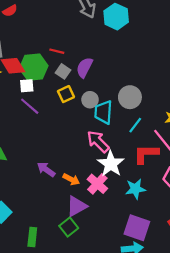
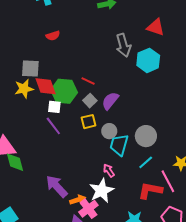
pink arrow: (98, 142) -> (109, 171), size x0.6
white star: (111, 164) -> (102, 191), moved
purple arrow: (46, 169) -> (57, 186), size x1.4
orange arrow: (71, 179) -> (78, 200), turned -56
pink cross: (97, 184) -> (88, 209), moved

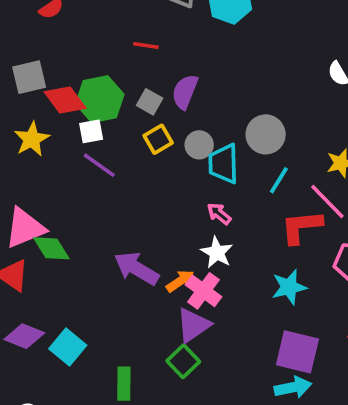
red line: (88, 81) -> (146, 46), moved
yellow star: (24, 89) -> (32, 139), moved
white star: (102, 191) -> (217, 252), size x0.7

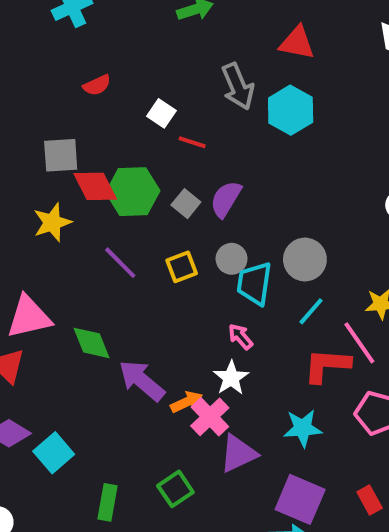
white square: (91, 131) -> (161, 113), moved, turned 35
yellow square: (158, 139) -> (182, 267), moved
green diamond: (51, 248) -> (91, 343), moved
purple triangle: (193, 325) -> (238, 454), moved

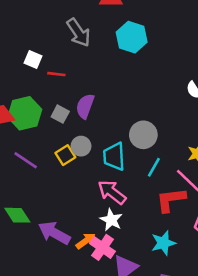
cyan hexagon: (291, 110) -> (132, 37), moved
gray circle: (232, 259) -> (81, 146), moved
pink arrow: (241, 337) -> (112, 192), size x1.6

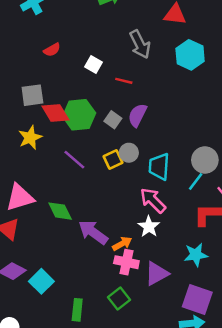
red line: (56, 74) -> (124, 81), moved
gray circle: (143, 135) -> (205, 160), moved
pink cross: (102, 247) -> (126, 262), moved, turned -30

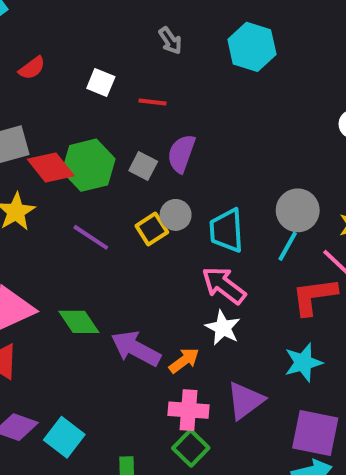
gray arrow: (140, 44) -> (170, 41), size x0.6
pink cross: (126, 262) -> (188, 410), moved

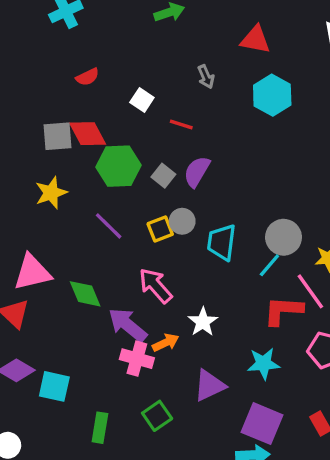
red diamond: (51, 168) -> (88, 134), moved
pink arrow: (224, 285) -> (155, 286), moved
pink cross: (188, 410) -> (137, 359), moved
cyan square: (64, 437) -> (54, 386), turned -36

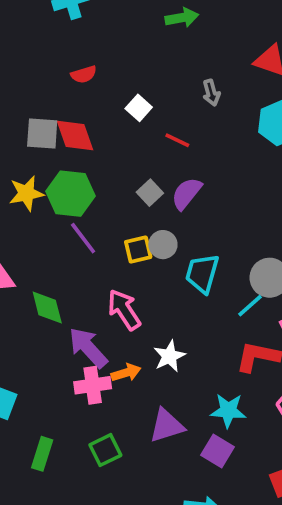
green hexagon: (118, 166) -> (70, 194), moved
pink cross: (137, 359) -> (93, 385), turned -32
purple square: (262, 424) -> (218, 451), moved, size x0.7

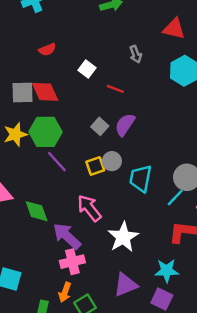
white star: (169, 356) -> (123, 237), size x1.4
orange arrow: (126, 373) -> (65, 292), moved, turned 132

